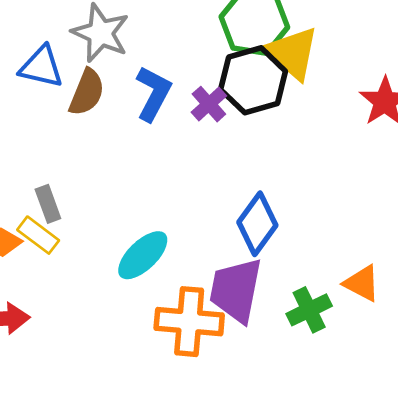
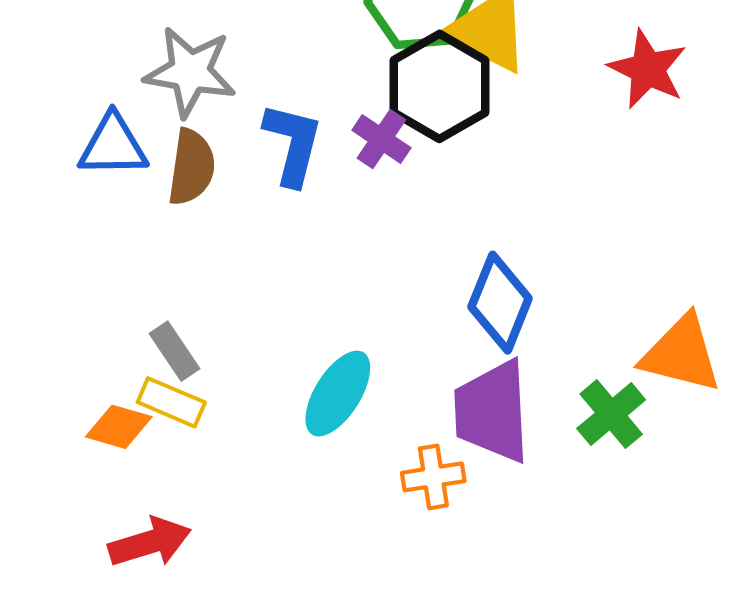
orange triangle: (362, 283) -> (681, 354), size x1.4
orange cross: (189, 322) -> (433, 477), size x0.6

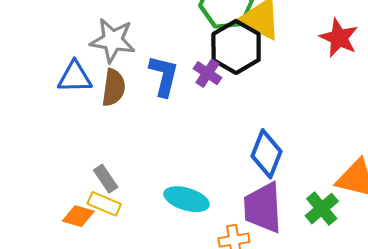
cyan ellipse: (338, 394) -> (187, 199), turned 75

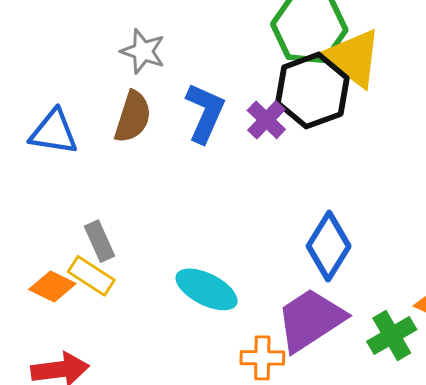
gray star: (113, 40) -> (143, 51), size x0.7
blue triangle: (75, 77) -> (54, 132), moved
purple trapezoid: (263, 208) -> (310, 320), turned 50

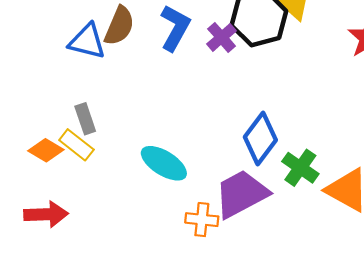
blue triangle: (54, 132) -> (87, 41), moved
green cross: (392, 336) -> (300, 168), moved, turned -30

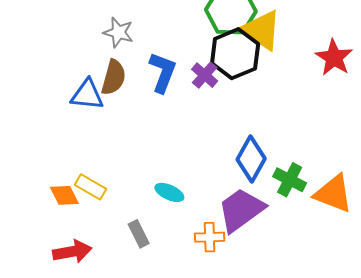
gray rectangle: (85, 119) -> (139, 234), moved
orange diamond: (46, 150) -> (64, 195), turned 40
cyan ellipse: (164, 163) -> (169, 192), size x0.7

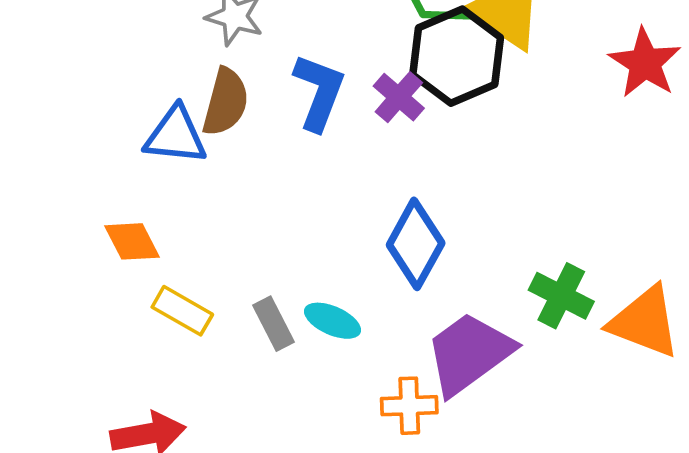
blue diamond: (251, 159) -> (416, 244), moved
orange diamond: (64, 195) -> (132, 241), moved
gray rectangle: (139, 234) -> (273, 324), moved

